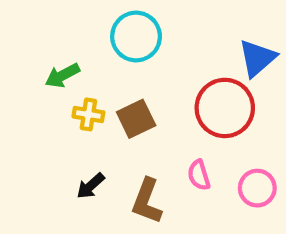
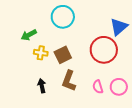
pink semicircle: (199, 175) -> (98, 87), moved
black arrow: (91, 186) -> (42, 86), turned 120
brown L-shape: (147, 201) -> (69, 81), moved

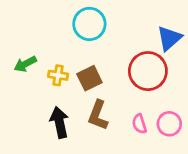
green arrow: (29, 35) -> (25, 64), moved
black arrow: (42, 86) -> (59, 122), size x1.5

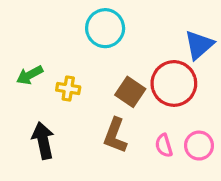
brown square: (89, 78) -> (130, 92), moved, turned -30
black arrow: (59, 122) -> (43, 141), moved

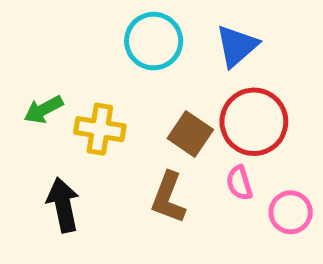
blue triangle: (199, 45) -> (237, 46), moved
yellow cross: (68, 89) -> (100, 129), size x1.4
pink semicircle: (164, 146) -> (239, 183), moved

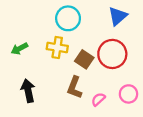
blue triangle: (237, 46) -> (118, 16), moved
yellow cross: (100, 129) -> (57, 48), moved
pink semicircle: (239, 183) -> (98, 99), moved, turned 64

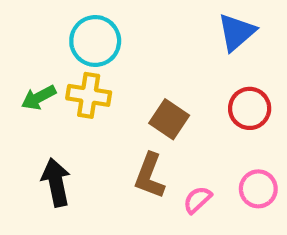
cyan circle: (68, 18) -> (95, 41), moved
yellow cross: (57, 48) -> (89, 95), moved
red circle: (112, 54) -> (250, 108), moved, size x0.7

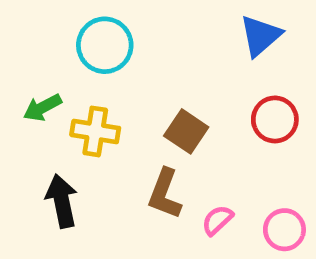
yellow cross: (89, 95) -> (95, 131), moved
pink circle: (258, 189) -> (284, 230), moved

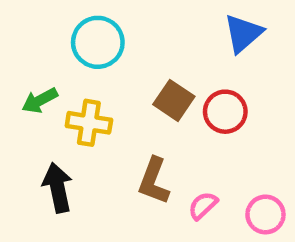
red circle: (275, 119) -> (225, 112), moved
brown square: (186, 131) -> (174, 100), moved

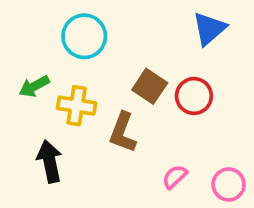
brown L-shape: (154, 181) -> (123, 133), moved

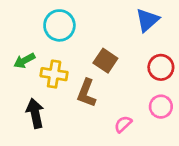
red circle: (194, 96) -> (161, 67), moved
pink circle: (229, 184) -> (161, 107), moved

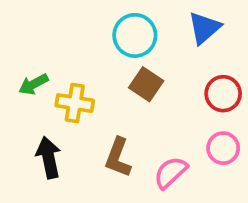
cyan circle: (59, 25) -> (135, 35), moved
brown L-shape: (86, 93) -> (118, 158), moved
pink semicircle: (123, 124) -> (171, 173), size x1.4

